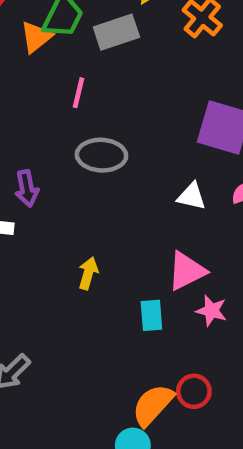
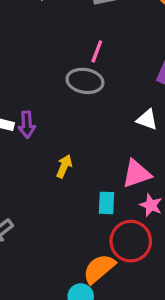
pink line: (79, 93) -> (97, 51), moved
purple arrow: (27, 188) -> (27, 125), moved
red circle: (194, 391) -> (131, 241), moved, size x1.6

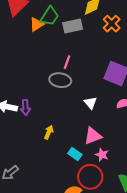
white triangle: (147, 120) -> (90, 103), moved, turned 32
cyan rectangle: (107, 203) -> (75, 154), turned -56

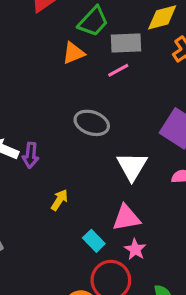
orange triangle: (37, 24) -> (73, 53), moved
pink line: (67, 62) -> (118, 70), moved, turned 32
white triangle: (90, 103) -> (132, 166), size x1.5

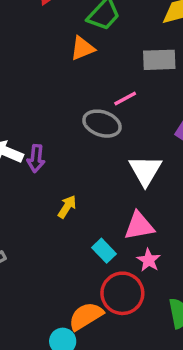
gray rectangle: (126, 43) -> (159, 60), moved
pink line: (118, 70) -> (125, 98), moved

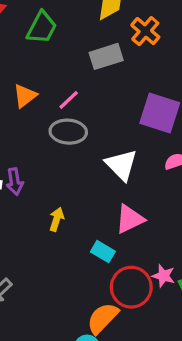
orange triangle: (82, 48) -> (25, 96), moved
pink line: (125, 98) -> (69, 100), moved
pink star: (149, 260) -> (163, 276), moved

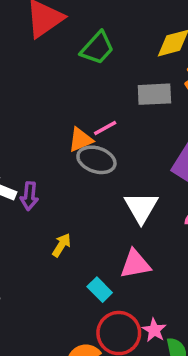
orange triangle: (25, 96) -> (81, 140), moved

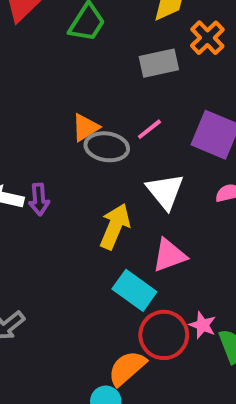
pink line: (105, 128) -> (149, 129), moved
yellow arrow: (62, 245) -> (115, 226), moved, size x1.6
cyan rectangle: (100, 290) -> (134, 290), size x1.5

